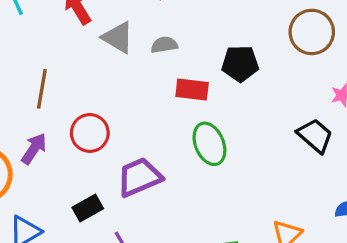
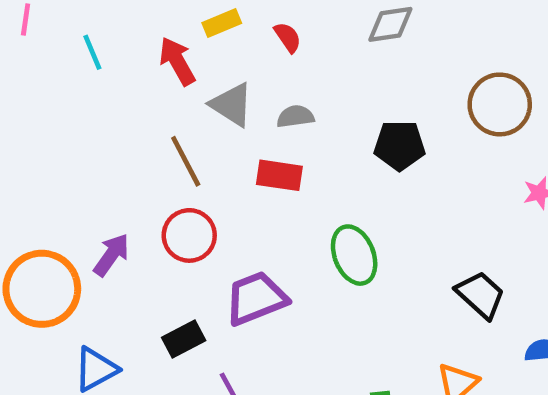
brown line: (42, 89) -> (186, 161), moved, turned -39
red rectangle: (192, 90) -> (279, 175), moved
black trapezoid: (315, 136) -> (480, 295), moved

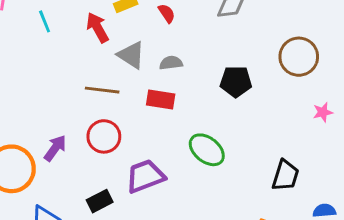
brown line: (186, 161) -> (102, 90), turned -56
green ellipse: (354, 255) -> (207, 150), turned -30
black trapezoid: (480, 295) -> (285, 175), turned 64

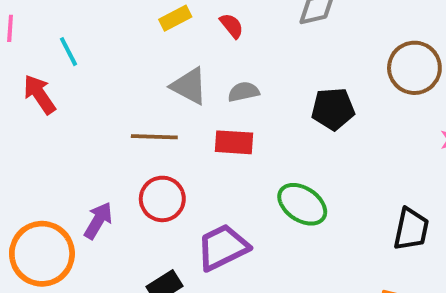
red arrow: (98, 27) -> (39, 94), moved

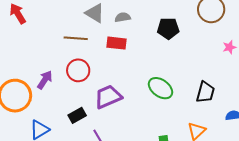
green ellipse: (302, 204) -> (161, 88), moved

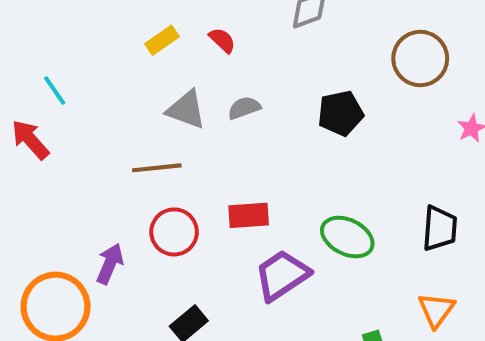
red rectangle: (117, 43) -> (249, 215), moved
purple trapezoid: (108, 97) -> (282, 275), moved

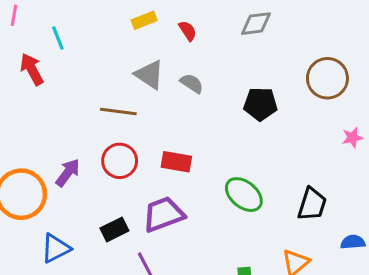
gray semicircle: (244, 108) -> (192, 83), turned 40
purple trapezoid: (282, 275) -> (164, 214), moved

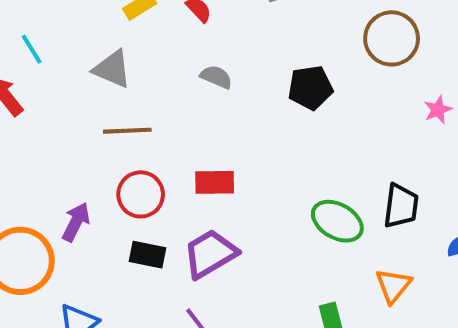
gray triangle: (150, 75) -> (112, 69), moved
green ellipse: (244, 195) -> (337, 221), moved
black rectangle: (114, 229) -> (147, 255), moved, turned 48

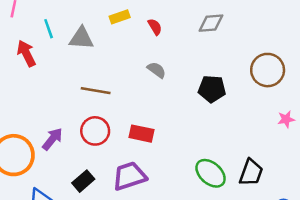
gray triangle: (112, 69) -> (81, 38), moved, turned -32
black rectangle: (147, 255) -> (83, 181), moved, turned -65

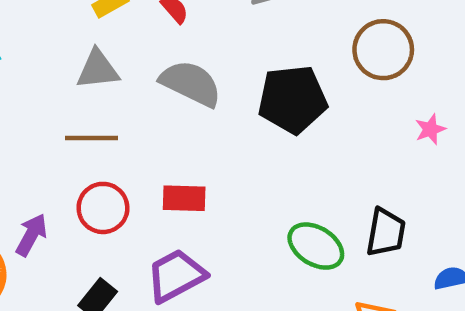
gray triangle: (81, 38) -> (98, 69), moved
gray semicircle: (157, 70) -> (191, 83), size x1.8
black pentagon: (212, 89) -> (293, 99), size x1.4

